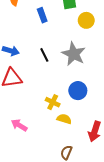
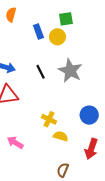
yellow circle: (86, 20) -> (57, 37), moved
blue circle: (78, 91) -> (89, 115), moved

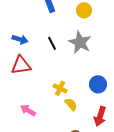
yellow circle: (57, 37) -> (84, 10), moved
yellow semicircle: (61, 136) -> (71, 104), turned 32

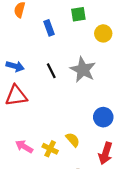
yellow circle: (84, 10) -> (103, 33), moved
yellow cross: (60, 88) -> (50, 149), moved

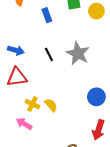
yellow circle: (103, 33) -> (96, 11), moved
yellow semicircle: (73, 140) -> (51, 105), moved
yellow cross: (50, 149) -> (32, 104), moved

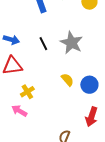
yellow cross: (32, 104) -> (27, 92), turned 32
yellow semicircle: (51, 105) -> (67, 80), moved

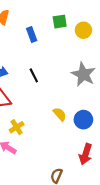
gray star: (71, 43) -> (83, 74), moved

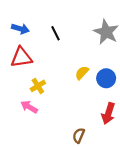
yellow semicircle: (60, 114) -> (82, 73), turned -96

